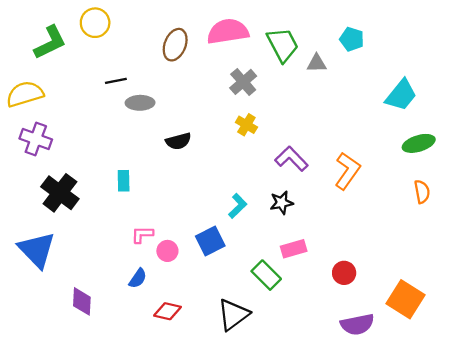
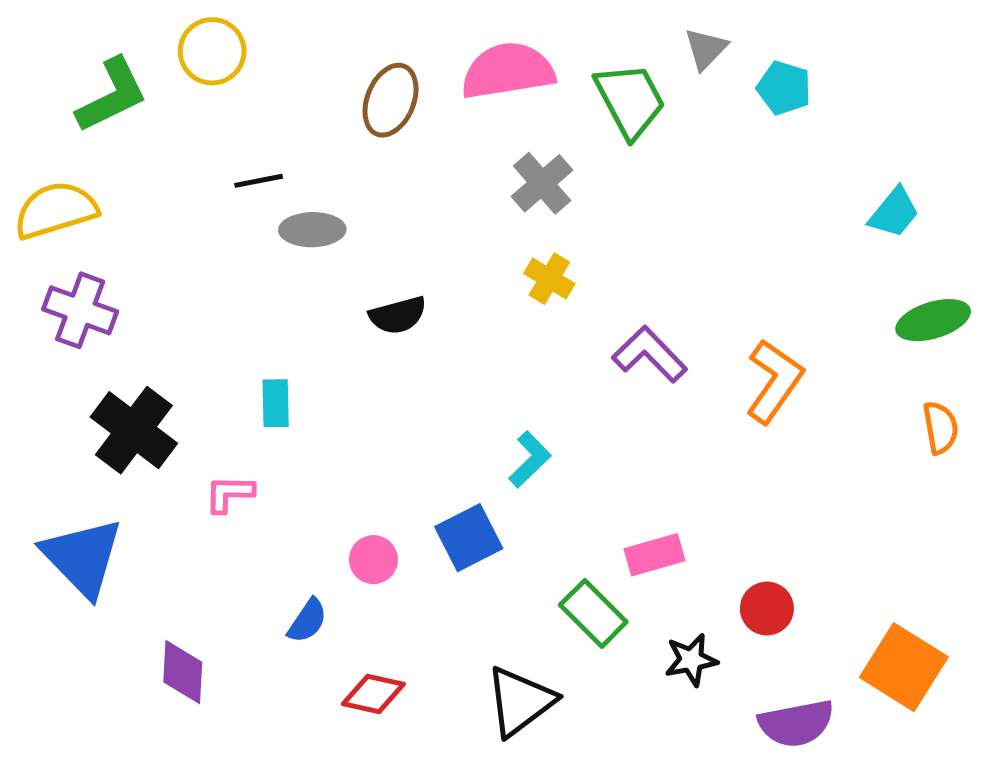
gray triangle: (317, 63) -> (706, 49), moved, turned -45
cyan trapezoid: (401, 95) -> (894, 213), size x0.7
black star: (282, 203) -> (691, 660), moved
pink L-shape: (142, 234) -> (229, 494), moved

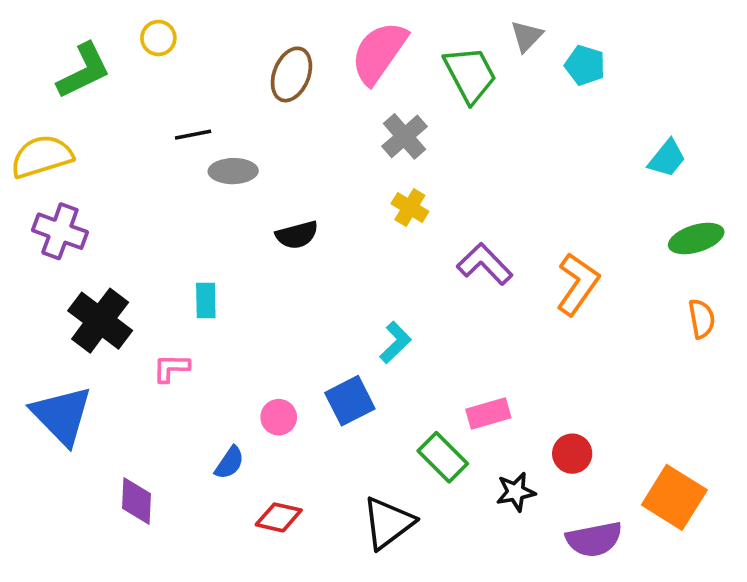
yellow circle: (212, 51) -> (158, 38), size x0.7
pink semicircle: (508, 71) -> (379, 53), turned -46

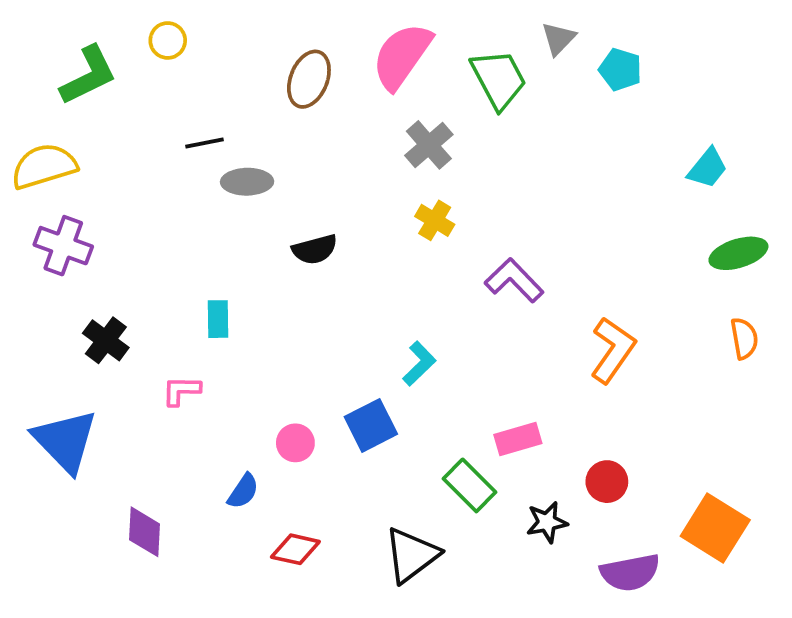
orange L-shape: (578, 284) -> (613, 350), moved
black cross: (100, 321) -> (106, 340), size x0.7

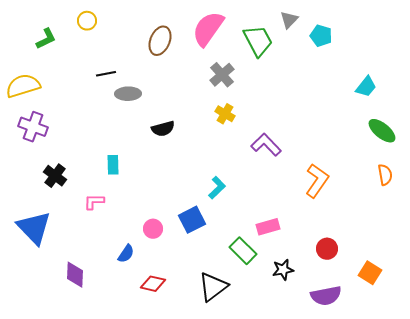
green L-shape: (88, 75) -> (46, 39), size x0.7
green ellipse: (738, 253) -> (382, 131), turned 56
red circle: (607, 482) -> (327, 249), moved
orange square: (715, 528) -> (370, 273), size x0.7

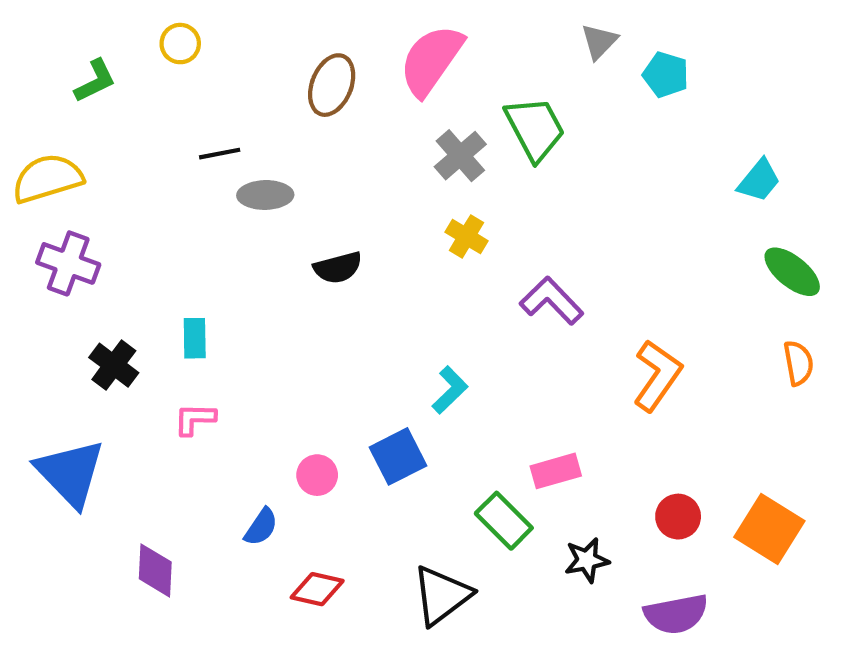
green trapezoid: (258, 41) -> (535, 129), moved
cyan rectangle: (113, 165) -> (195, 338), moved
orange square: (370, 273) -> (769, 529), moved, size x1.4

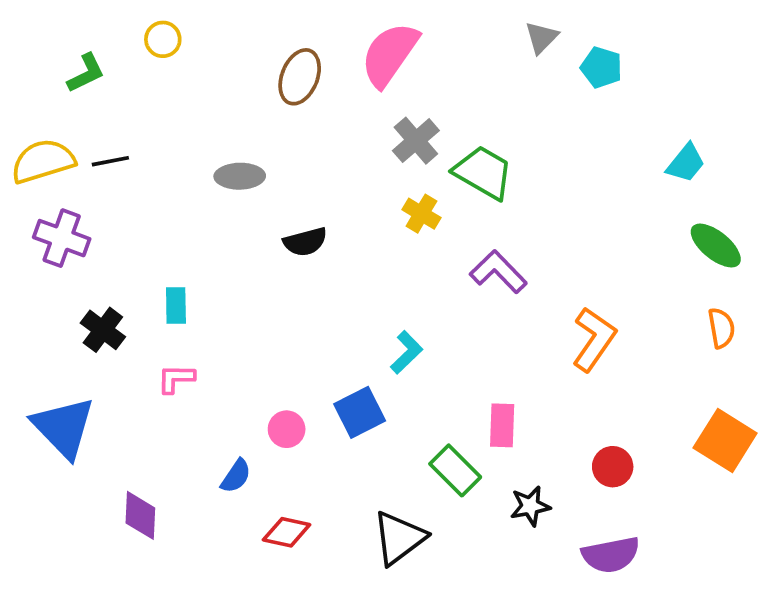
green trapezoid: (535, 129) -> (483, 172), moved, turned -32
black line: (220, 154) -> (110, 161), moved
pink rectangle: (556, 471) -> (502, 425), turned -72
orange square: (769, 529) -> (725, 440), moved

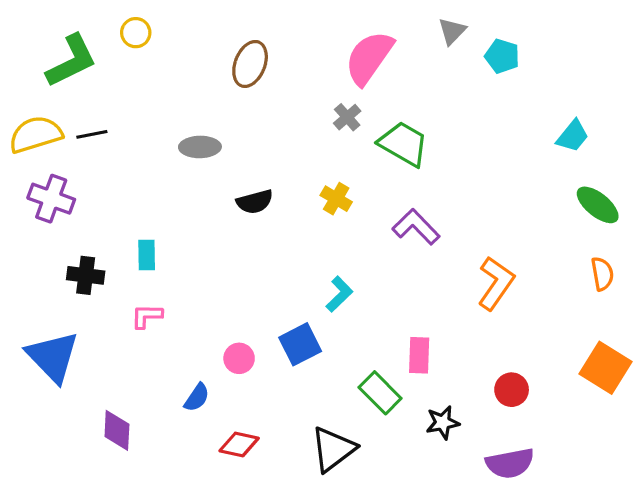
pink semicircle: (390, 54) -> (369, 58), moved
green L-shape: (86, 73) -> (72, 61), size x1.6
gray cross: (416, 141) -> (347, 117), size x0.7
yellow cross: (421, 214) -> (336, 199), moved
black cross: (103, 330) -> (86, 275), turned -30

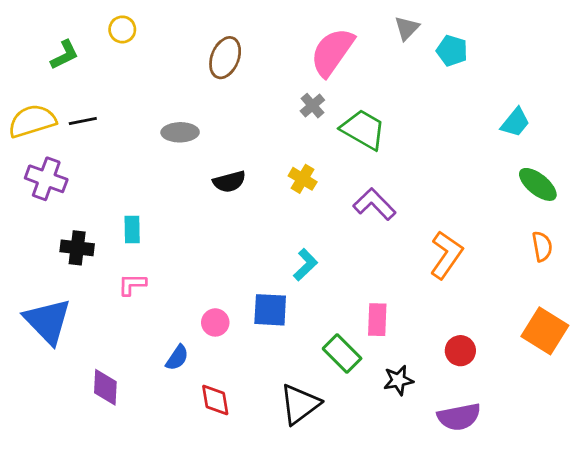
green L-shape: (72, 61) -> (65, 55), size x0.6
blue square: (300, 344) -> (270, 310), turned 30
red diamond: (239, 444) -> (215, 400), turned 68

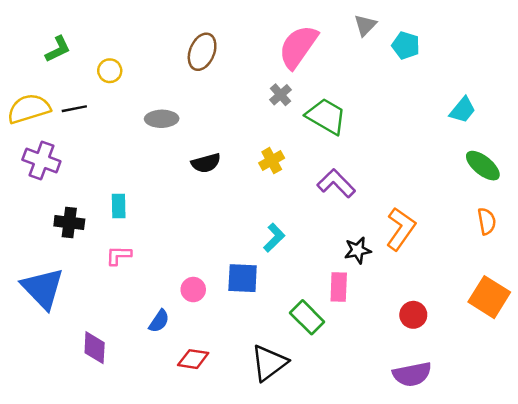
yellow circle: (122, 29) -> (110, 71), moved
yellow cross: (303, 179) -> (272, 161), turned 30
black star: (398, 380) -> (358, 250), moved
red diamond: (215, 400) -> (193, 359), turned -72

